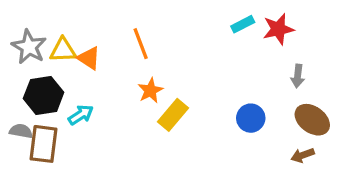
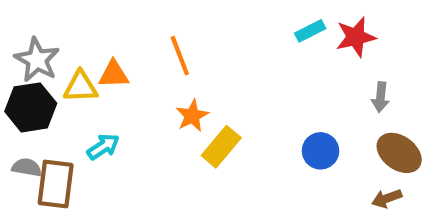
yellow triangle: (63, 50) -> (80, 87), moved
orange triangle: (89, 58) -> (114, 74), turned -35
black hexagon: (44, 95) -> (31, 107), moved

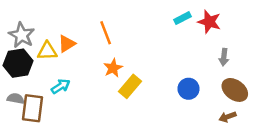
red star: (356, 37) -> (209, 22), turned 30
orange triangle: (114, 74) -> (67, 44), turned -30

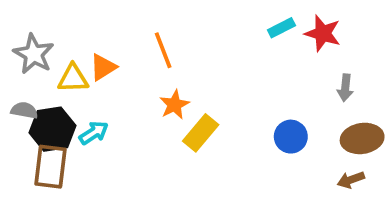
black hexagon: (18, 63) -> (52, 129), moved
brown ellipse: (235, 90) -> (362, 138), turned -45
gray semicircle: (16, 98) -> (24, 110), moved

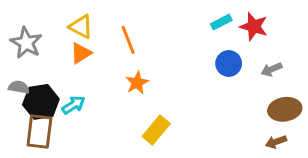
yellow triangle: (73, 78) -> (81, 27), moved, turned 30
gray arrow: (345, 88) -> (271, 69), turned 60
yellow rectangle: (201, 133) -> (156, 130), moved
blue circle: (291, 137) -> (229, 63), moved

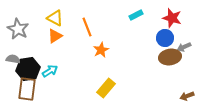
cyan rectangle: (221, 22) -> (136, 15), moved
blue circle: (229, 63) -> (165, 38), moved
orange star: (137, 83) -> (101, 50), moved
brown ellipse: (285, 109) -> (170, 57), moved

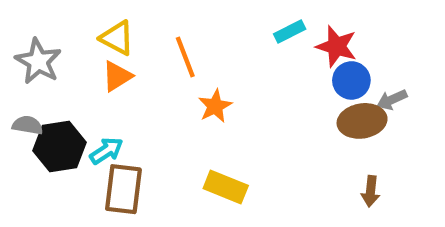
red star: (172, 18) -> (336, 46), moved
yellow rectangle: (106, 88) -> (226, 187), turned 72
brown rectangle: (27, 89) -> (123, 189), moved
brown arrow: (187, 96) -> (371, 191), moved, turned -64

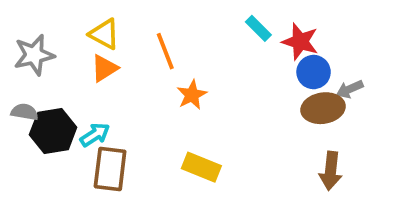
cyan rectangle: (290, 31) -> (258, 28), turned 72
gray star: (38, 61) -> (34, 55), turned 30
brown arrow: (371, 191) -> (331, 171), size x1.4

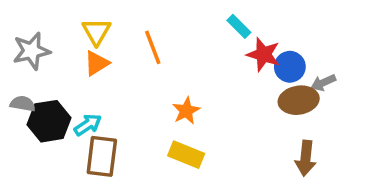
yellow triangle: (104, 34) -> (96, 32), turned 32
red star: (300, 42) -> (263, 54), moved
orange star: (192, 95) -> (186, 111), moved

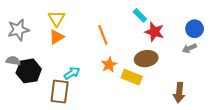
orange line: (153, 47) -> (103, 35), moved
blue circle: (290, 67) -> (195, 29), moved
brown ellipse: (299, 100) -> (146, 59), moved
cyan arrow: (88, 125) -> (72, 73), moved
yellow rectangle: (186, 155) -> (132, 77), moved

